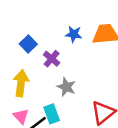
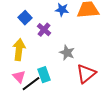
gray star: (66, 87) -> (67, 53), moved

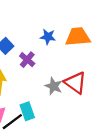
red triangle: (86, 74) -> (75, 83), moved, turned -45

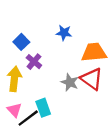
orange trapezoid: (78, 37) -> (94, 52), moved
purple cross: (27, 60) -> (34, 62), moved

